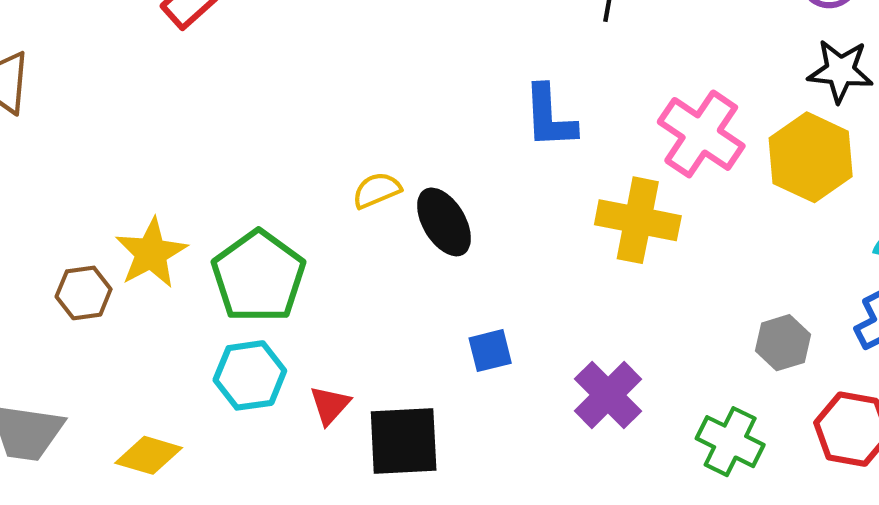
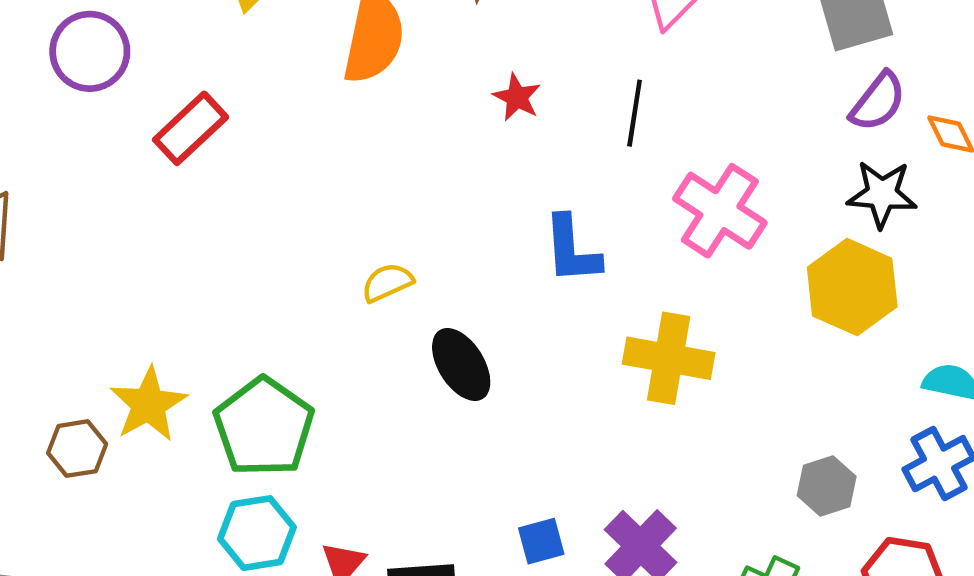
pink cross: (701, 134) -> (720, 211), moved
yellow semicircle: (377, 190) -> (387, 282), moved
blue square: (490, 351) -> (541, 541), moved

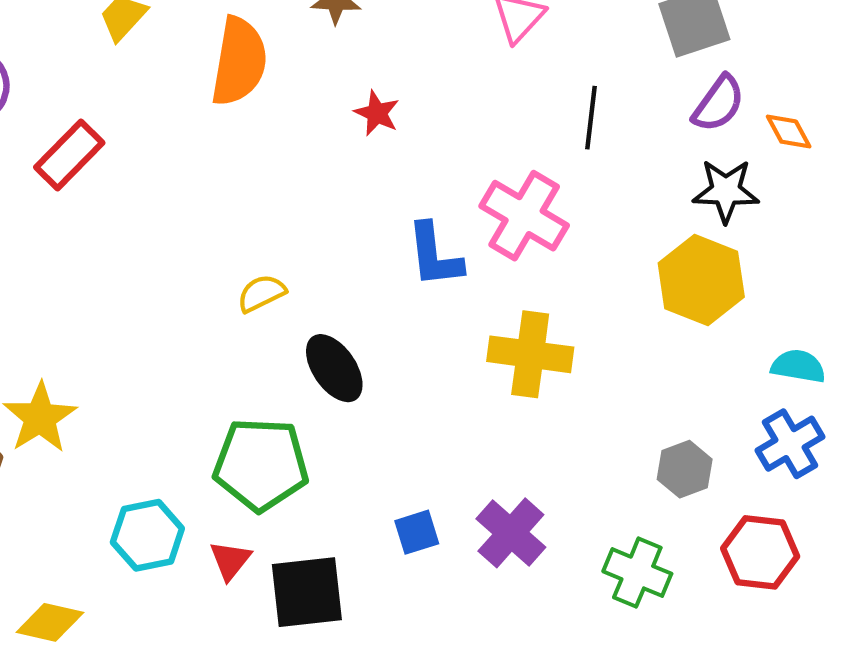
black line: (635, 113) -> (591, 118), moved
pink cross: (720, 211) -> (524, 216), moved
green pentagon: (264, 427) -> (261, 464), moved, turned -30

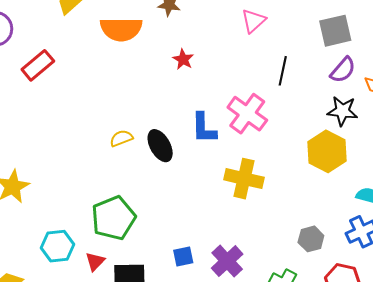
orange semicircle: (239, 62) -> (121, 29), turned 75
black ellipse: (334, 368) -> (160, 146), moved
green pentagon: (261, 464) -> (114, 218), turned -30

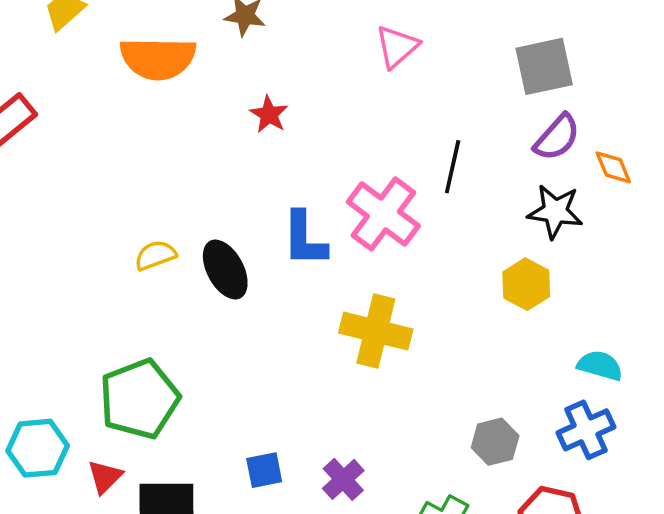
black line: (283, 71) -> (453, 167), moved
yellow hexagon: (327, 151) -> (526, 284), size x0.7
purple cross: (227, 261) -> (343, 479), size x0.7

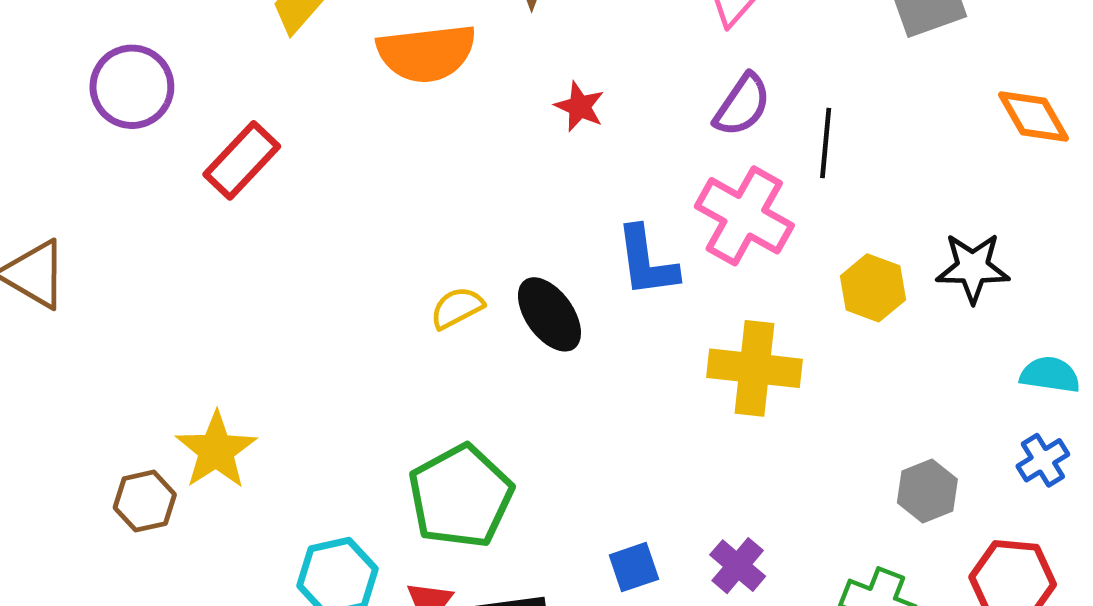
purple semicircle: (557, 138) -> (742, 105), moved
orange diamond: (613, 167) -> (1033, 116), size x1.4
black star: (555, 212) -> (973, 268), moved
yellow hexagon: (526, 284) -> (873, 288), moved
blue cross: (586, 430) -> (1043, 460), size x0.7

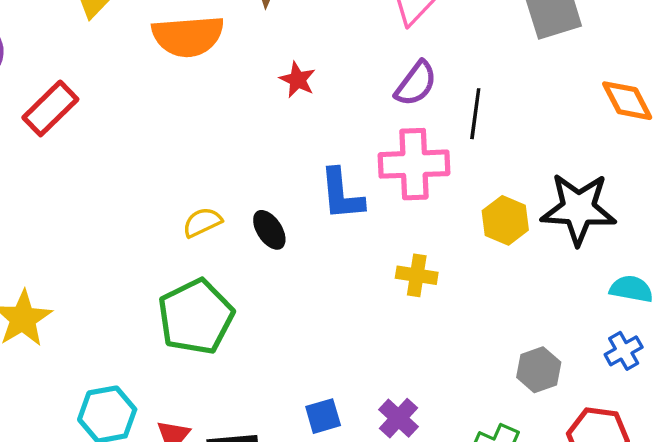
pink cross: (744, 216) -> (414, 164), turned -34
black star: (973, 268) -> (578, 209), size x1.4
black ellipse: (549, 314) -> (269, 230), size x0.7
yellow cross: (754, 368) -> (417, 275), size x0.6
green pentagon: (461, 496) -> (196, 317), moved

